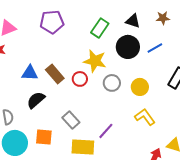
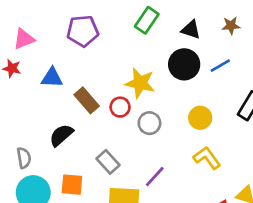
green rectangle: (100, 28) -> (147, 20), moved
blue triangle: (30, 73) -> (52, 78), moved
gray circle: (112, 83) -> (149, 123), moved

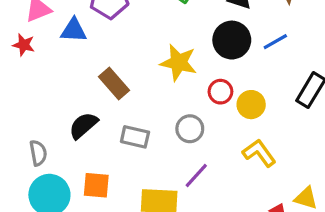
blue triangle: (52, 78) -> (74, 30), moved
red circle: (120, 107) -> (220, 92), moved
gray circle: (149, 123) -> (190, 129), moved
gray rectangle: (108, 162) -> (135, 137), moved, turned -35

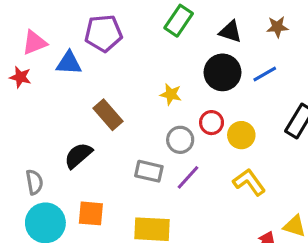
yellow star: (179, 63) -> (171, 94), size x0.6
gray circle: (190, 129) -> (180, 140), moved
gray rectangle: (135, 137) -> (149, 171), moved
purple line: (196, 176) -> (188, 177), moved

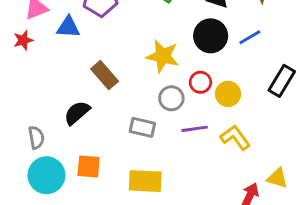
red star: (20, 77) -> (23, 40), turned -30
yellow star: (171, 94) -> (163, 56), size x1.6
purple line: (188, 177) -> (195, 129), moved, turned 40

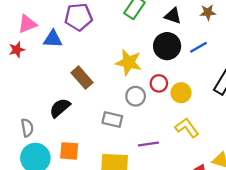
purple line: (195, 129) -> (148, 144), moved

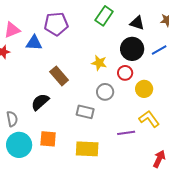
yellow star: (129, 62) -> (99, 63), size x0.7
red circle: (159, 83) -> (125, 73), moved
purple line: (148, 144) -> (126, 133), moved

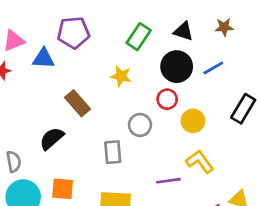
green rectangle: (104, 16) -> (139, 37), moved
yellow star: (99, 63) -> (121, 76), moved
gray rectangle: (85, 112) -> (113, 152), turned 72

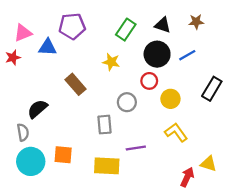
black semicircle: (52, 139) -> (37, 109), moved
purple line: (168, 181) -> (136, 148), moved

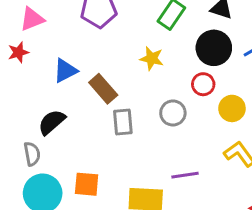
blue triangle: (48, 47) -> (65, 71), moved, turned -30
gray rectangle: (105, 125) -> (123, 122), moved

